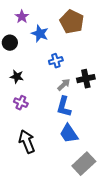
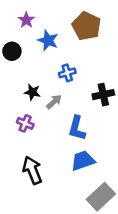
black star: (17, 77) -> (32, 92), moved
gray arrow: (64, 85) -> (54, 102), moved
blue trapezoid: (69, 134) -> (83, 161), turned 105

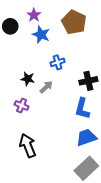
purple star: (26, 20) -> (34, 15), moved
black circle: (12, 51) -> (10, 26), moved
blue L-shape: (77, 128) -> (82, 109), moved
blue trapezoid: (83, 161) -> (86, 137), moved

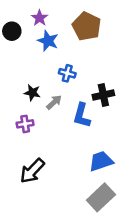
blue cross: (58, 62) -> (67, 73), turned 32
purple cross: (22, 106) -> (25, 124), turned -32
blue L-shape: (82, 109) -> (82, 115), moved
black arrow: (28, 146) -> (32, 171), turned -115

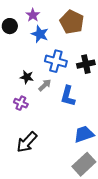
blue cross: (67, 73) -> (56, 61), size x1.5
black cross: (103, 95) -> (86, 64), moved
purple cross: (25, 124) -> (21, 103), turned 32

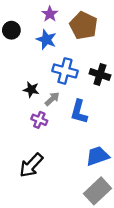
purple star: (33, 15) -> (50, 14), moved
black cross: (86, 64) -> (100, 74), turned 30
purple cross: (21, 103) -> (39, 120), moved

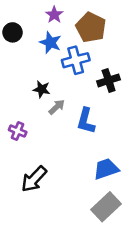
blue cross: (65, 71) -> (76, 60), moved, turned -30
black cross: (100, 74) -> (109, 80), turned -36
black star: (31, 90) -> (42, 89), moved
purple cross: (39, 120) -> (18, 131), moved

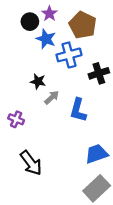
black circle: (13, 32) -> (30, 22), moved
black arrow: (34, 179) -> (31, 163), turned -80

